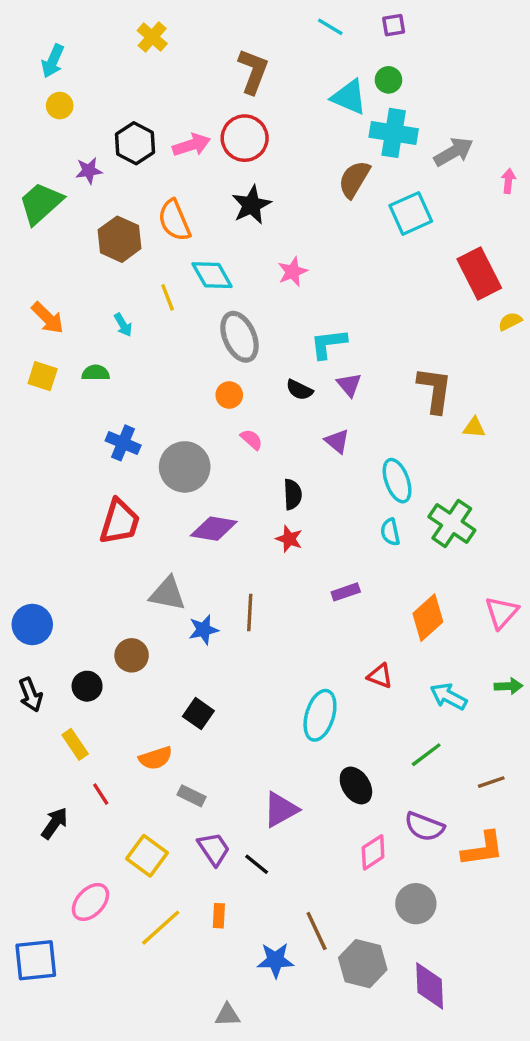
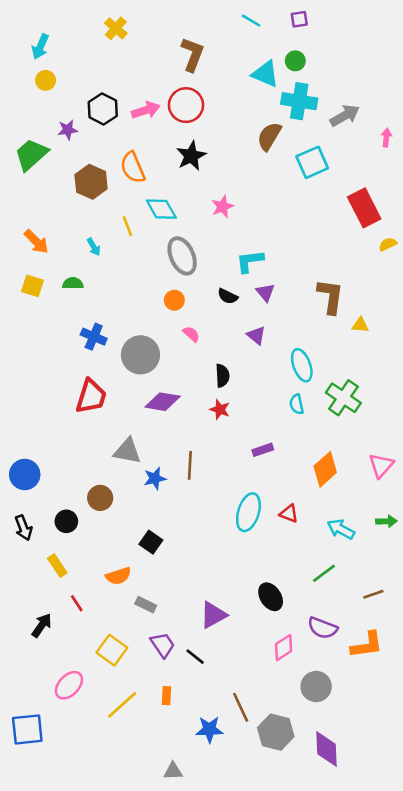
cyan ellipse: (320, 715) -> (248, 512), moved

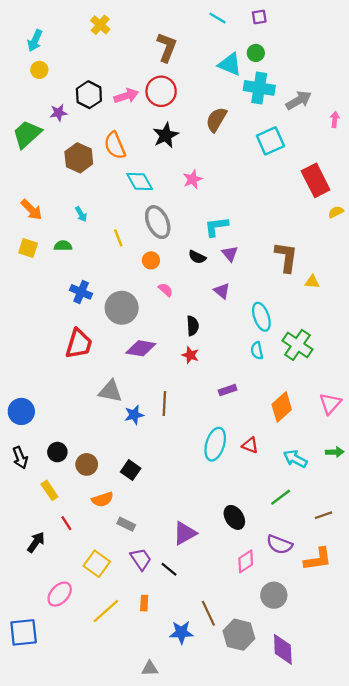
brown semicircle: (269, 136) -> (216, 119), moved
yellow line: (127, 226) -> (118, 238), moved
brown circle: (100, 498) -> (87, 464), moved

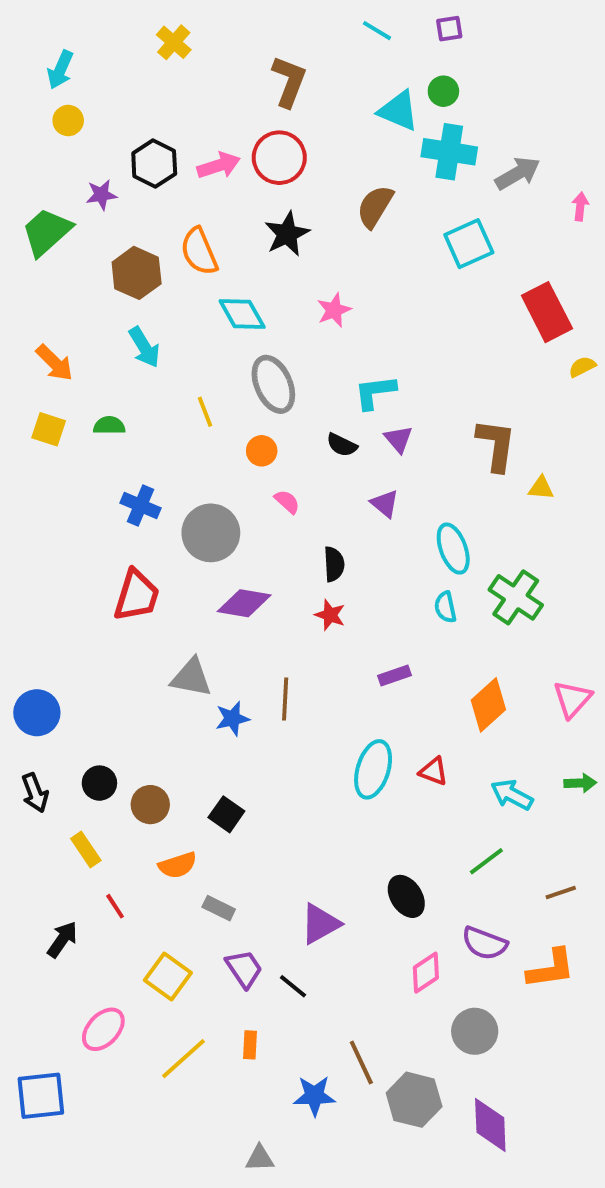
cyan arrow: (81, 214) -> (144, 347), moved, size x1.5

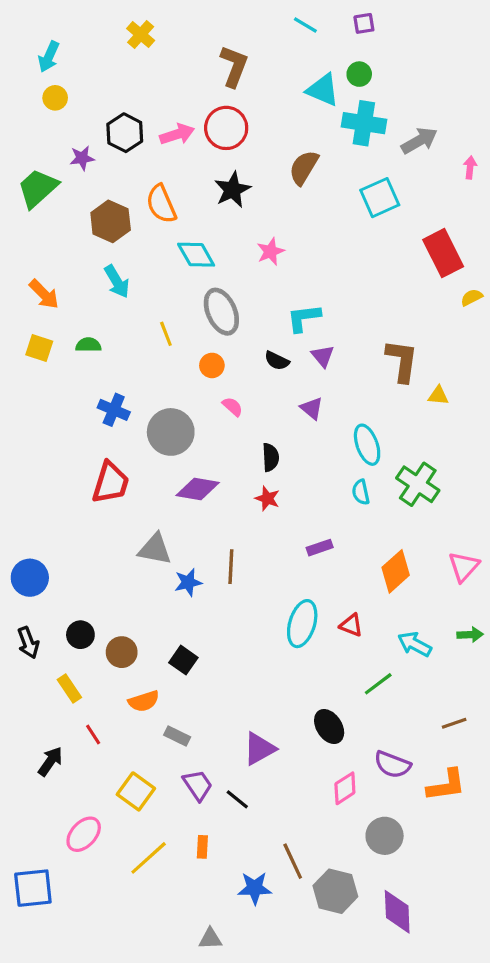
green line: (486, 861) -> (378, 684), moved

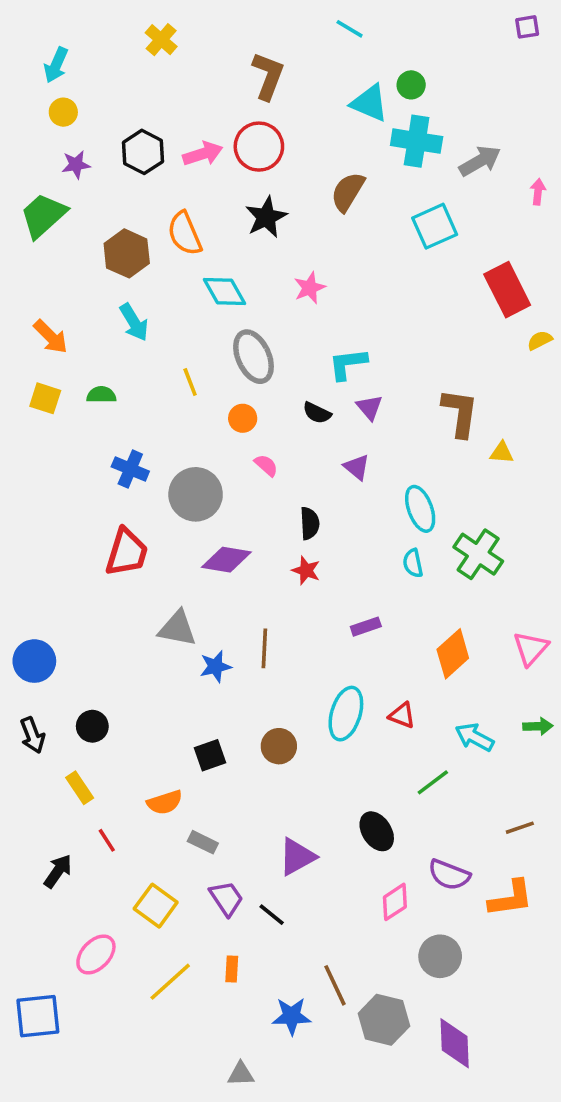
purple square: (364, 23) -> (527, 27), moved
purple star: (82, 158) -> (76, 165), moved
brown circle: (122, 652) -> (279, 746), moved
black square: (183, 660) -> (210, 755), turned 36

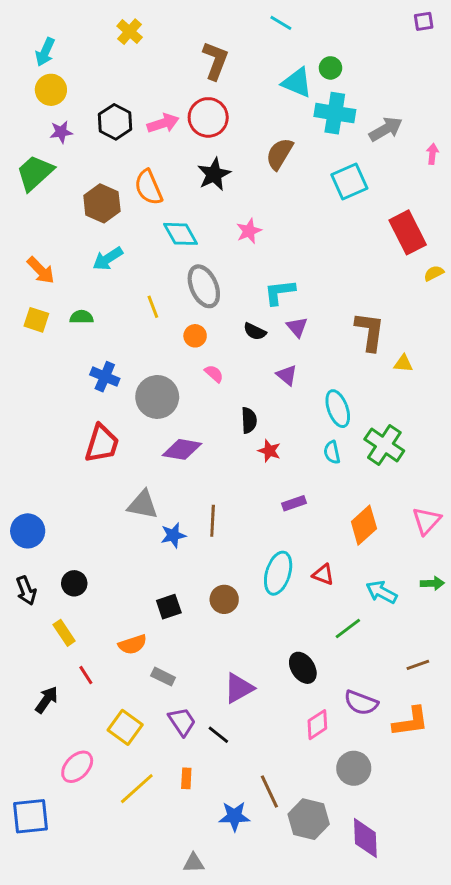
yellow circle: (63, 112) -> (51, 90), size x1.4
cyan arrow: (134, 322) -> (108, 259), turned 88
red star: (306, 570) -> (269, 451), moved

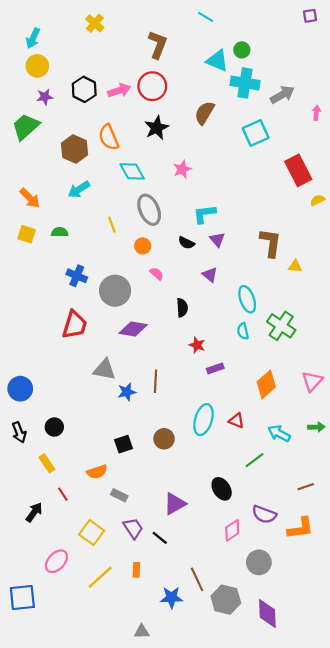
red star: (269, 451) -> (197, 345), moved

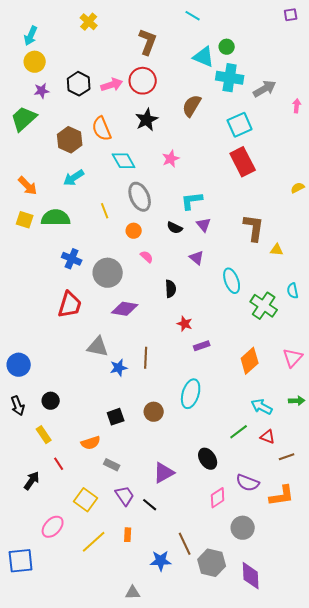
red rectangle: (298, 170) -> (243, 162), moved
green semicircle: (60, 232) -> (56, 218), size x1.8
cyan semicircle: (243, 331) -> (293, 291), moved
red triangle: (236, 421) -> (268, 437), moved

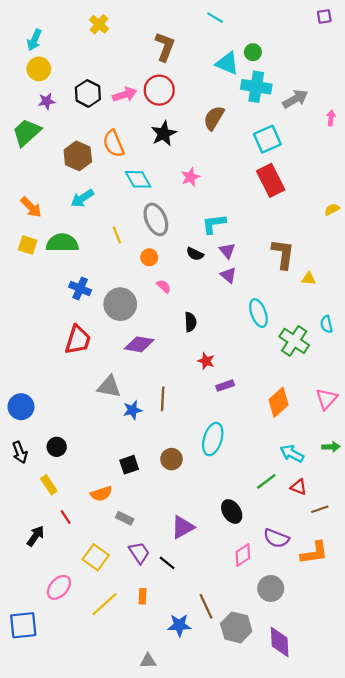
purple triangle: (197, 258) -> (228, 275), moved

